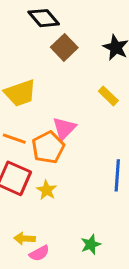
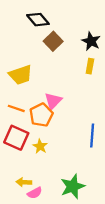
yellow rectangle: (108, 96) -> (90, 66), moved, turned 56
green star: (91, 244) -> (73, 186), size x1.6

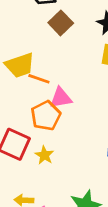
pink triangle: (53, 101) -> (61, 98), turned 36
orange line: (16, 108) -> (39, 79), moved

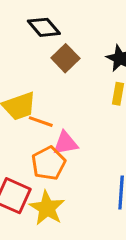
yellow star: (44, 155) -> (47, 208), size x1.6

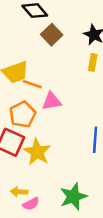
orange pentagon: (48, 163) -> (23, 114), moved

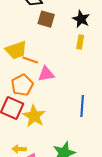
brown square: (52, 35) -> (46, 19), turned -30

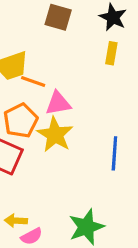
yellow star: (34, 116) -> (55, 135), moved

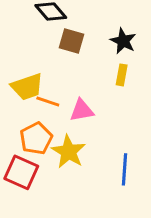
pink triangle: (58, 103) -> (82, 110), moved

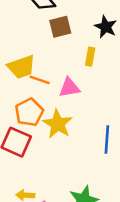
brown square: (71, 41) -> (60, 27), turned -30
yellow rectangle: (122, 75) -> (90, 57), moved

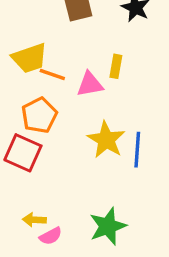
yellow rectangle: (90, 57) -> (116, 66), moved
yellow star: (58, 124) -> (106, 140), moved

